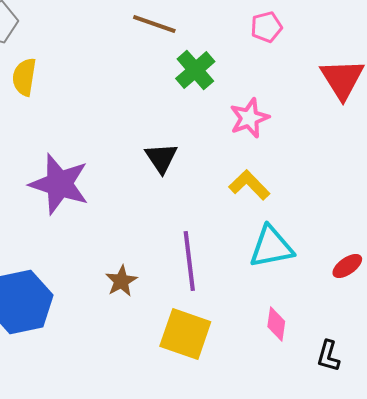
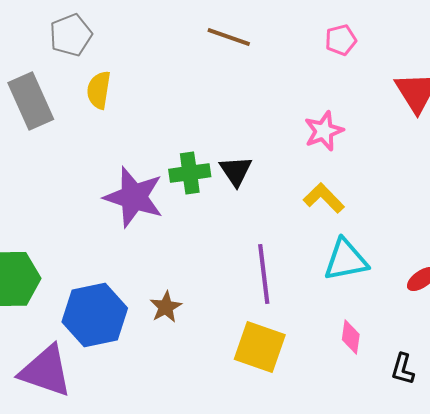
green cross: (195, 70) -> (190, 173), moved, turned 33
brown star: (121, 281) -> (166, 307), moved

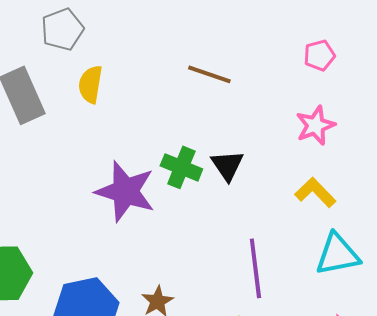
brown line: (229, 37) -> (209, 74), moved
pink pentagon: (341, 40) -> (319, 55), moved
green cross: (190, 173) -> (181, 167), turned 30

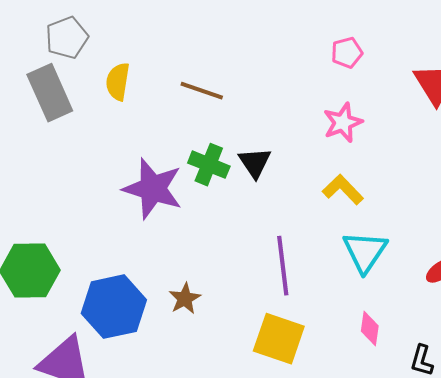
gray pentagon: (62, 29) -> (67, 38), moved
brown line: (209, 74) -> (202, 91), moved
cyan triangle: (337, 254) -> (365, 252), turned -45

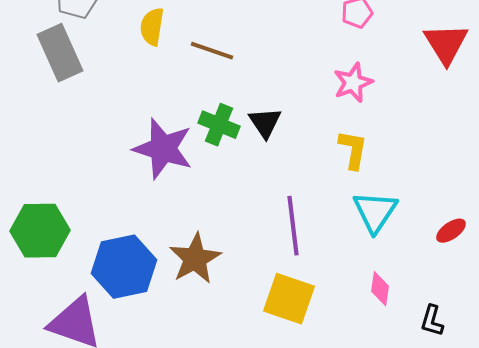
yellow semicircle: (118, 82) -> (152, 27), moved
yellow L-shape: (343, 190) -> (353, 150), turned 54
brown star: (185, 299) -> (195, 259), size x1.6

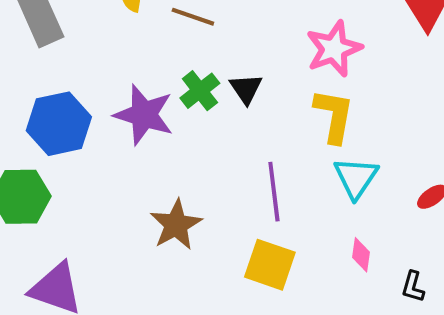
pink star: (353, 83) -> (334, 49), size x1.4
green cross: (219, 125) -> (200, 91), turned 30
yellow L-shape: (353, 150) -> (334, 116), size x1.4
blue hexagon: (124, 267) -> (59, 124), moved

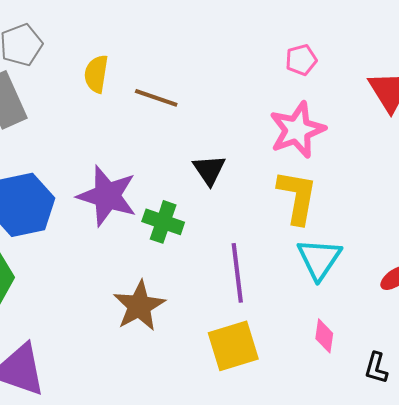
green cross: (200, 91) -> (163, 222), moved, turned -33
yellow square: (270, 265) -> (233, 346), turned -36

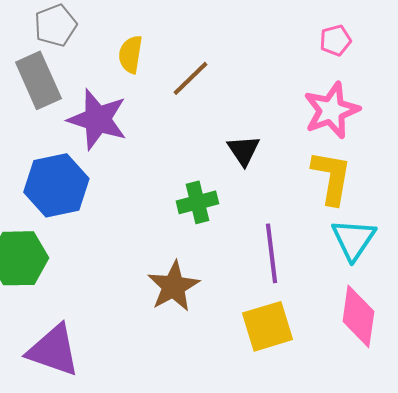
brown line: (156, 98) -> (190, 78), turned -63
purple star: (107, 196) -> (97, 119), moved
green cross: (163, 222) -> (197, 202), turned -33
pink diamond: (324, 336) -> (358, 316), size x1.8

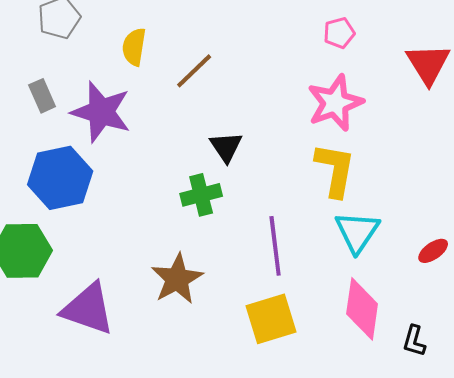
gray rectangle: (38, 80) -> (42, 96), moved, size x0.6
black triangle: (243, 150) -> (226, 147), moved
purple triangle: (53, 350) -> (88, 309), moved

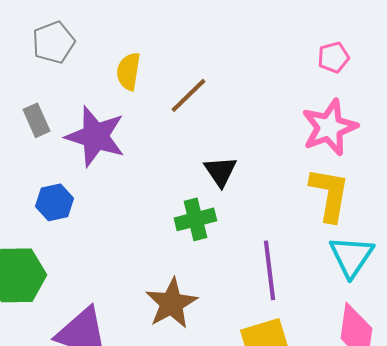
blue hexagon: (60, 178) -> (54, 202), size x0.6

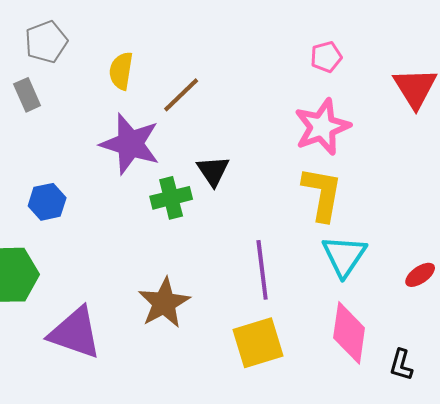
gray rectangle: (36, 120) -> (27, 95), moved
purple star: (95, 136) -> (130, 144), moved
green cross: (195, 219) -> (171, 198), moved

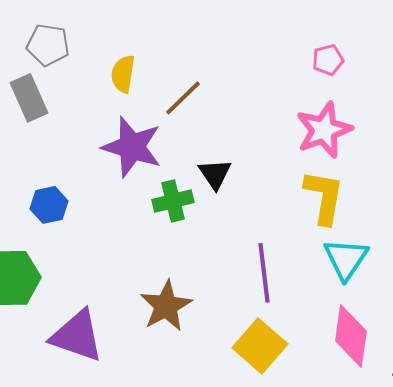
gray pentagon: (46, 42) -> (48, 45), turned 30
gray rectangle: (27, 95) -> (29, 98), size x1.4
yellow square: (258, 343) -> (260, 346), turned -32

